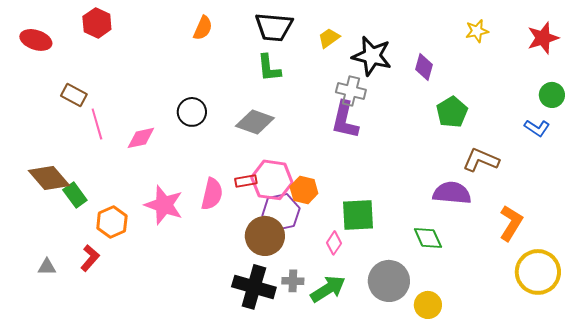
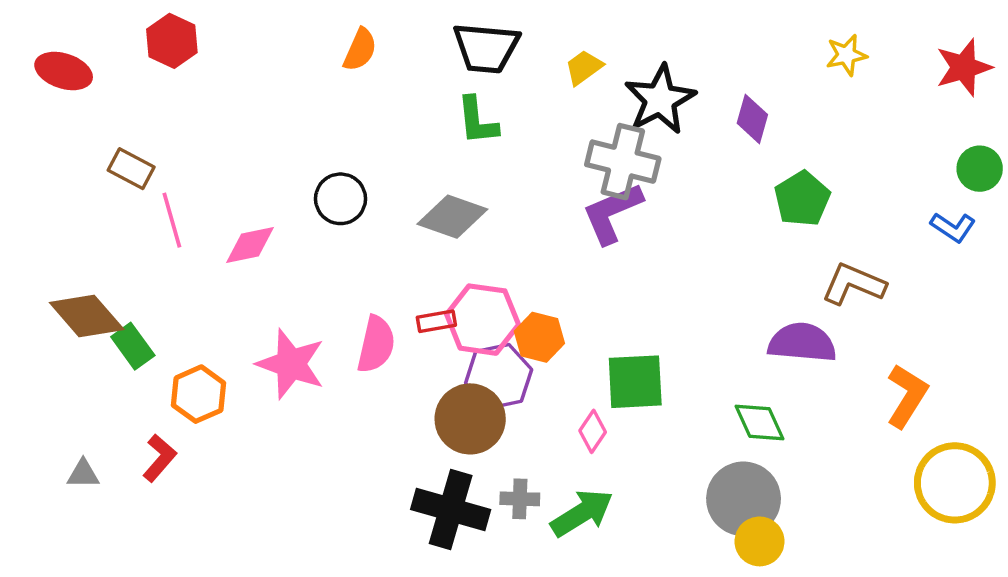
black star: (372, 56) -> (660, 99), turned 30
gray cross: (351, 91) -> (623, 162), size x1.4
purple L-shape: (345, 120) -> (612, 213), turned 54
gray circle: (389, 281) -> (744, 499), moved

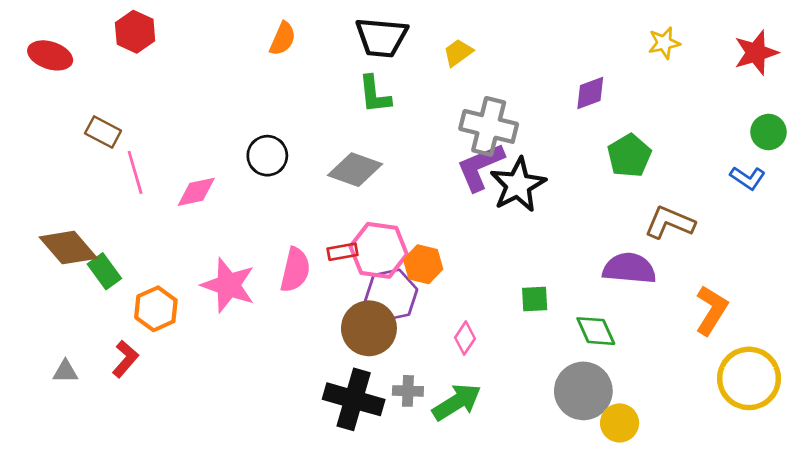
black star: (660, 99) -> (518, 185), moved
purple diamond: (752, 119) -> (590, 93), turned 54
green square: (635, 382) -> (535, 299), moved, size x0.6
yellow circle: (760, 541) -> (620, 423), moved

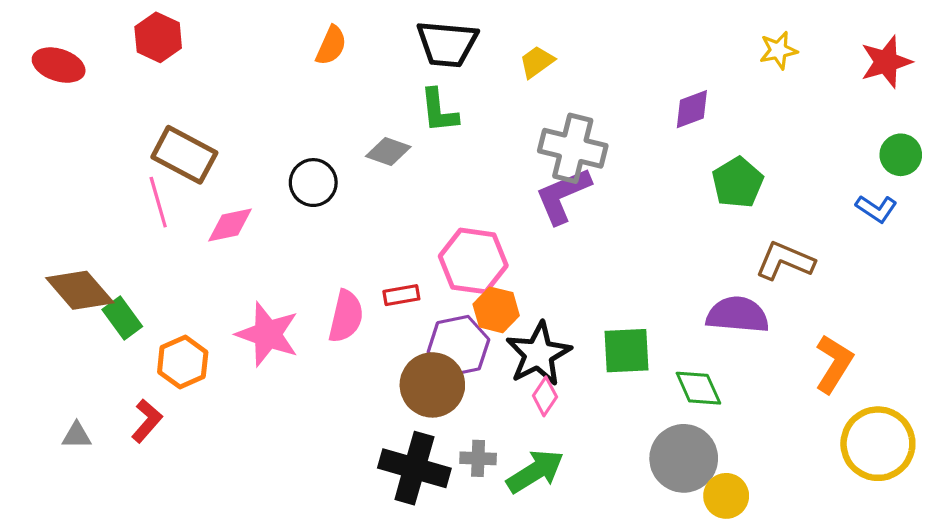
brown rectangle: (103, 132) -> (184, 155), moved, size x1.5
gray diamond: (355, 170) -> (388, 152), moved, size x0.7
black star: (518, 185) -> (538, 354), moved
pink hexagon: (379, 250) -> (473, 261), moved
green square: (535, 299) -> (627, 351), size x1.5

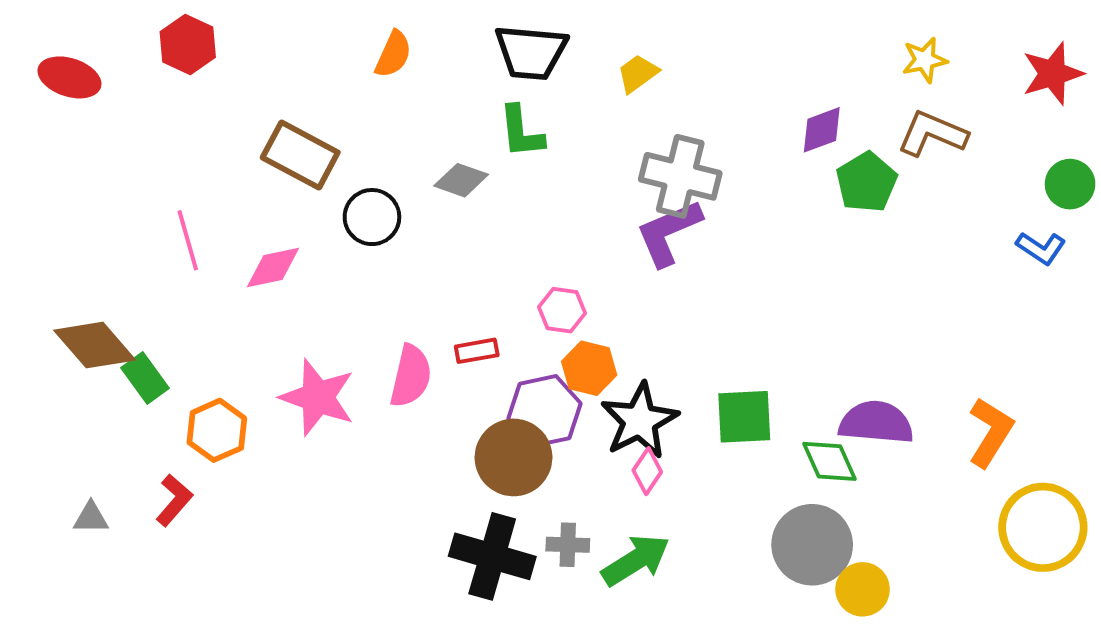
brown rectangle: (184, 155) -> (300, 155), moved
green pentagon: (738, 183) -> (866, 182), moved
pink hexagon: (473, 261) -> (562, 310), size x0.6
brown L-shape: (785, 261) -> (932, 134), moved
purple semicircle: (738, 315) -> (876, 423), moved

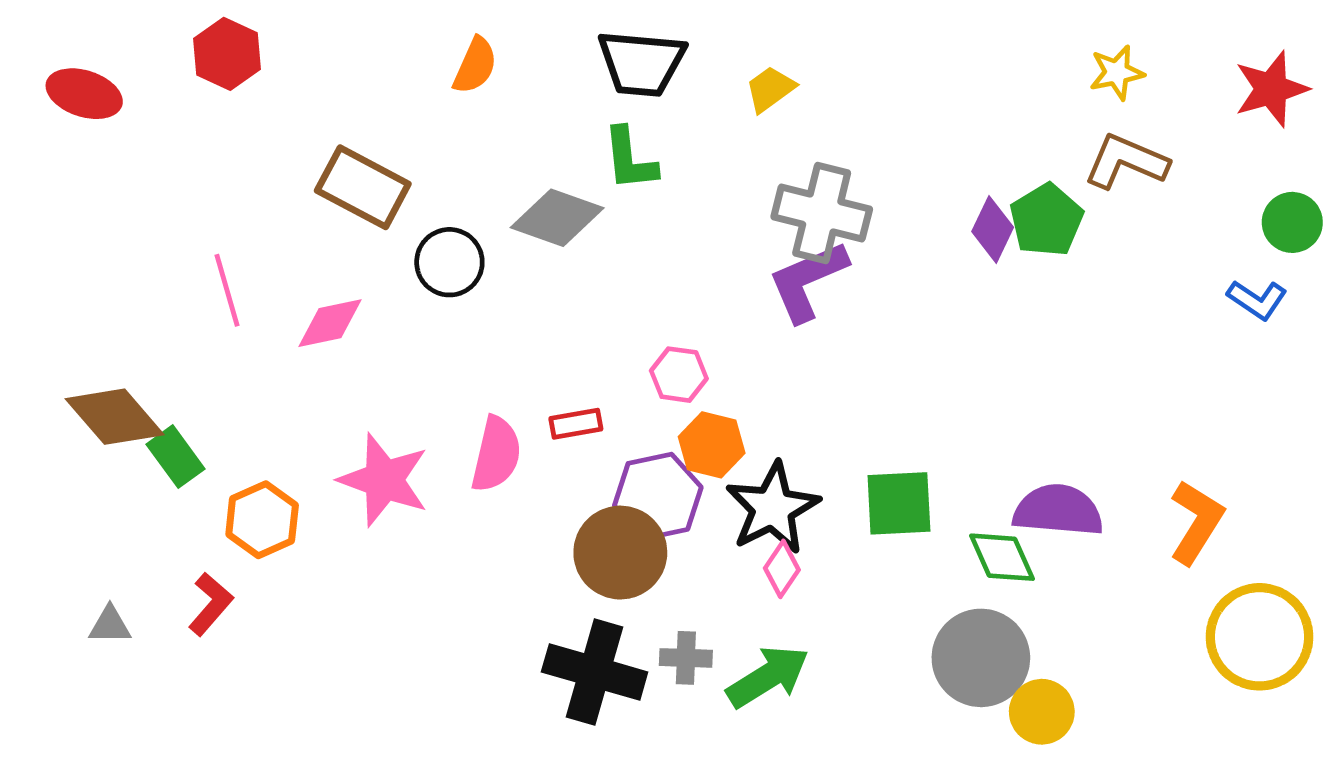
purple diamond: (822, 130) -> (993, 229), moved, turned -44
gray diamond: (461, 180) -> (557, 218), size x1.4

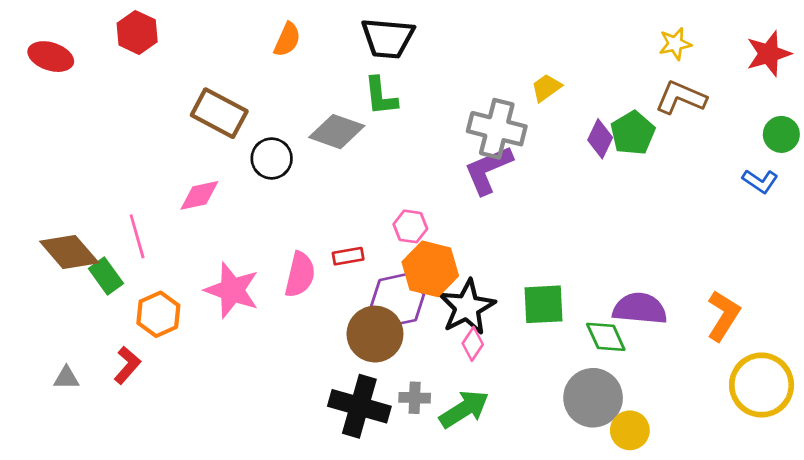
yellow trapezoid: (770, 89) -> (546, 88), moved
pink line: (227, 290) -> (137, 236), moved
orange hexagon: (712, 445) -> (430, 269), size x1.4

